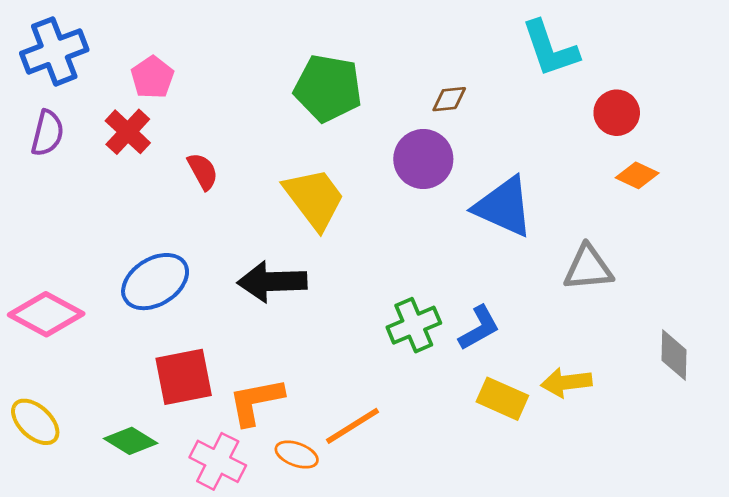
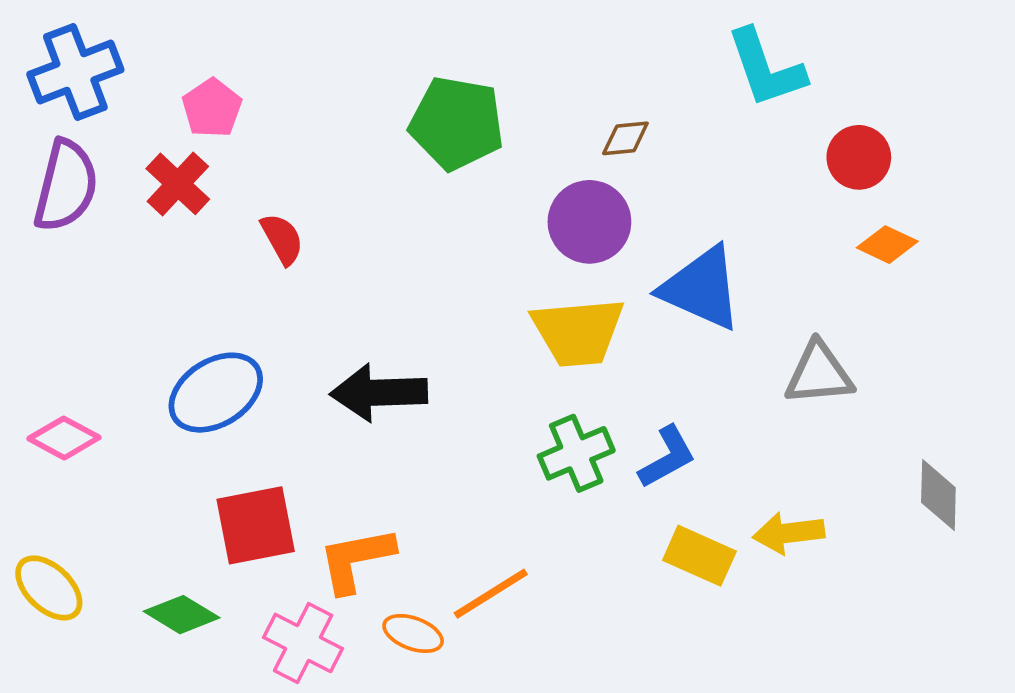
purple semicircle: (47, 133) -> (66, 186), size x1.4
yellow trapezoid: (314, 199) -> (578, 332), moved, turned 122
pink diamond: (46, 314) -> (64, 438), size x0.7

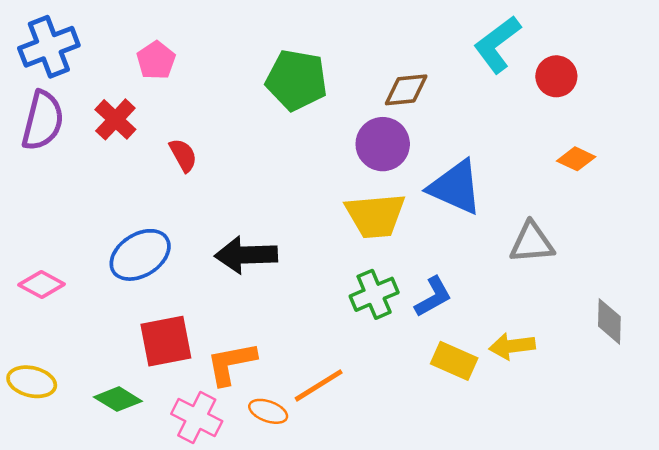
cyan L-shape: (766, 68) -> (497, 44), turned 72
pink pentagon: (212, 108) -> (156, 60), moved
brown diamond: (625, 138) -> (406, 90), size x1.4
red circle: (859, 157) -> (556, 76), moved
yellow ellipse: (49, 588) -> (32, 382), turned -30

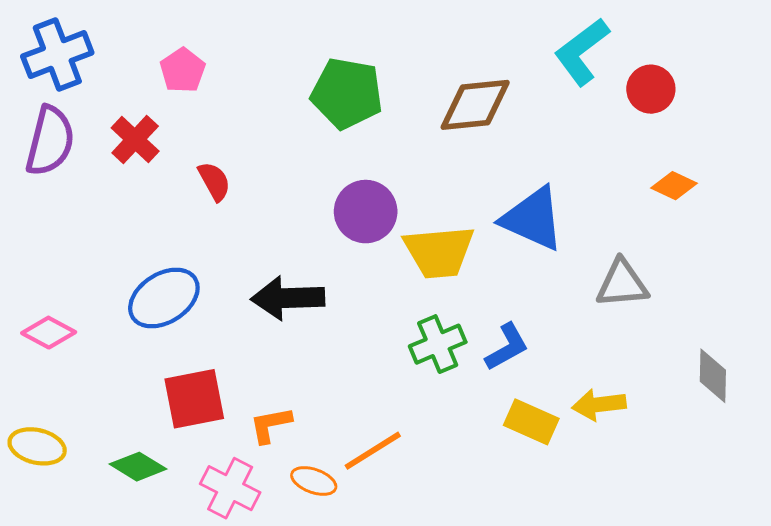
brown diamond: (406, 90) -> (475, 105), size x1.4
purple circle: (383, 144) -> (366, 212), moved
orange L-shape: (231, 363) -> (271, 425), size x0.7

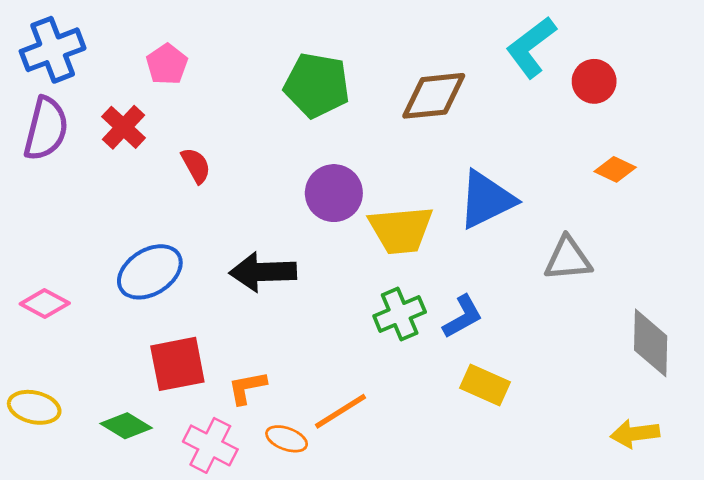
blue triangle: (533, 219) -> (486, 200), turned -50
gray diamond: (713, 376) -> (651, 343), size x1.4
yellow arrow: (599, 405) -> (635, 434), moved

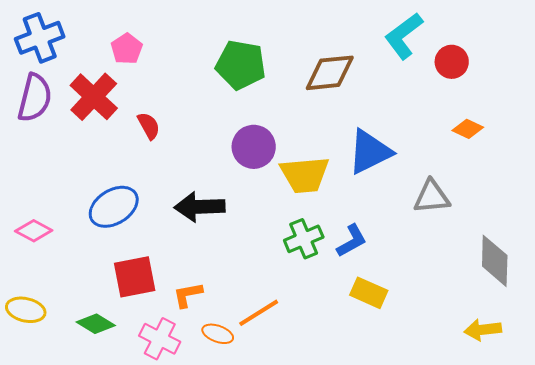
red cross: (124, 127) -> (94, 97), size x1.4

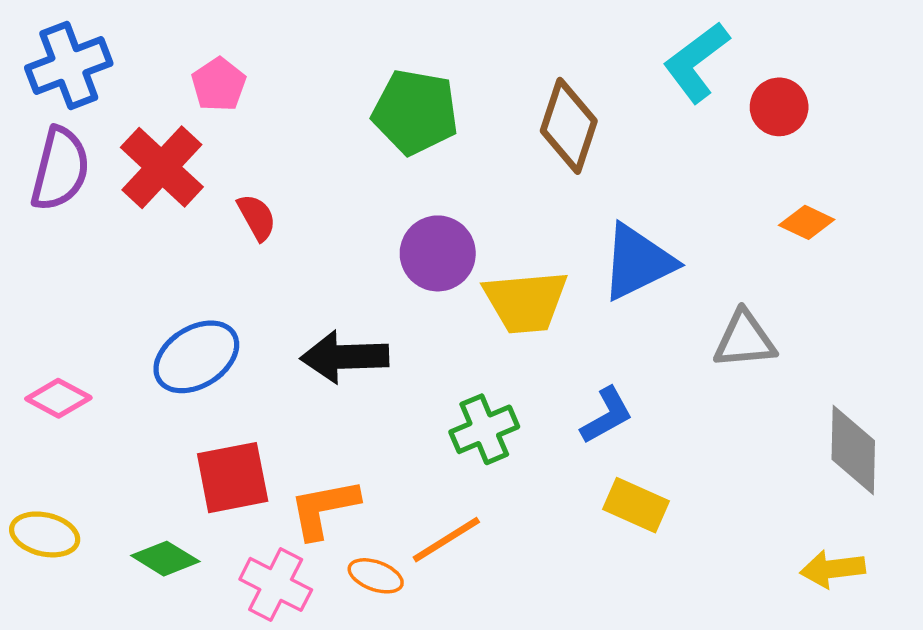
brown diamond: (330, 73) -> (569, 126), turned -66
green cross: (304, 239) -> (484, 429), moved
orange L-shape: (188, 295) -> (324, 509), size x1.4

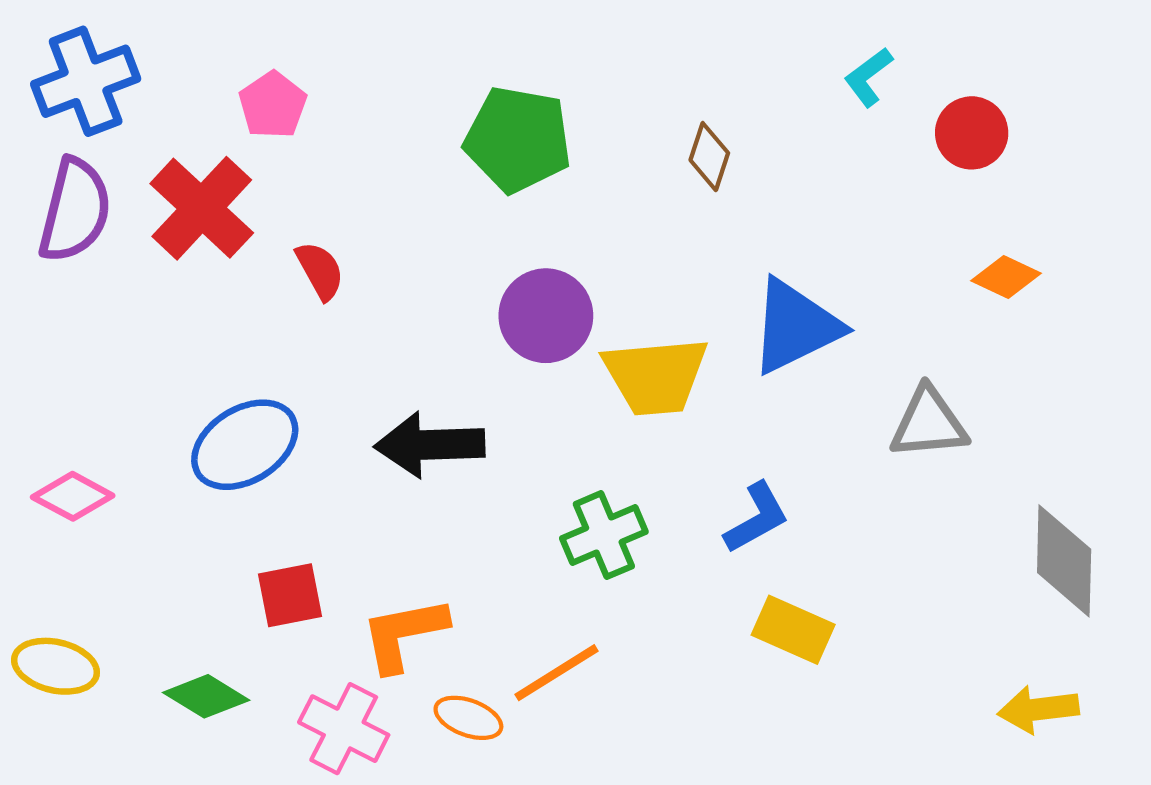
cyan L-shape: (696, 62) -> (868, 77), size x0.6
brown diamond: (569, 126) -> (709, 157), size x0.6
red square: (233, 478) -> (290, 595), size x0.7

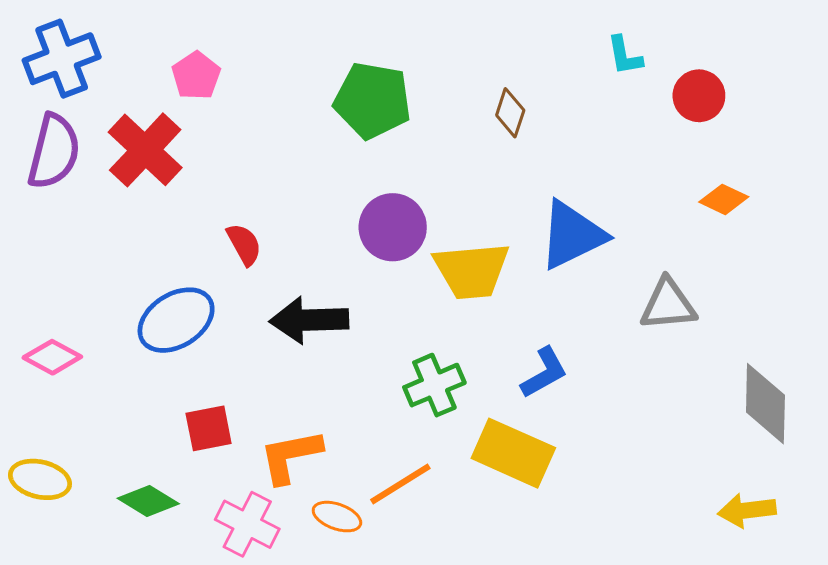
cyan L-shape: (868, 77) -> (625, 56), turned -63
red semicircle: (320, 271) -> (244, 244), moved
yellow rectangle: (793, 630) -> (513, 453), moved, size x1.4

